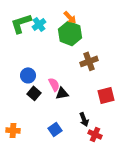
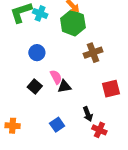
cyan cross: (39, 24) -> (40, 13), turned -32
blue circle: (28, 75) -> (37, 53), moved

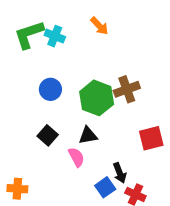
green hexagon: (73, 23) -> (97, 98), moved
pink semicircle: (56, 77) -> (76, 157), moved
blue square: (57, 125) -> (105, 187), moved

